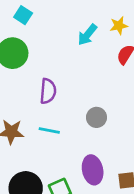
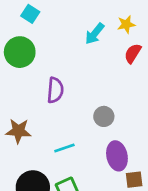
cyan line: (49, 131) -> (64, 148), moved, turned -30
purple ellipse: (93, 170) -> (117, 156), moved

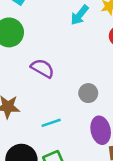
purple semicircle: (55, 90) -> (42, 68), turned -65

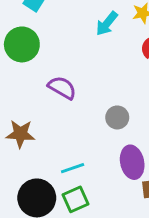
cyan line: (51, 123) -> (73, 168), moved

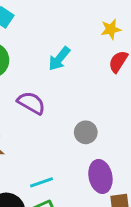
cyan arrow: (107, 24) -> (59, 59), moved

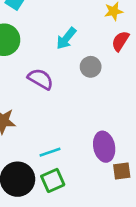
gray circle: (86, 132) -> (91, 67), moved

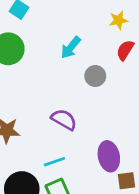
purple semicircle: (41, 79) -> (64, 120), moved

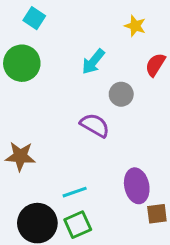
yellow star: (118, 20) -> (135, 26), moved, turned 30
purple semicircle: (64, 120) -> (95, 125), moved

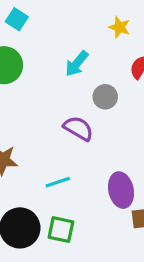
cyan line: (75, 192) -> (58, 182), moved
green square: (78, 225) -> (61, 230), turned 36

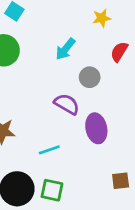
yellow star: (119, 27) -> (102, 18), turned -30
purple ellipse: (121, 190) -> (96, 128), moved

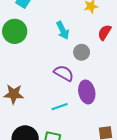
cyan arrow: (65, 49) -> (63, 30), turned -66
cyan line: (49, 150) -> (60, 107), moved

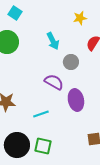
cyan line: (60, 107) -> (41, 114), moved

